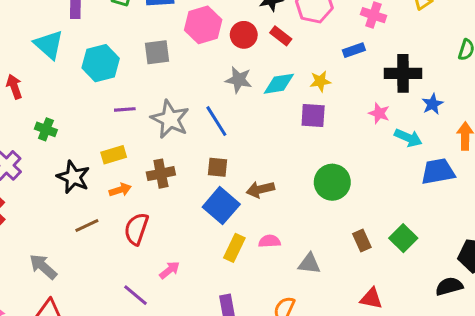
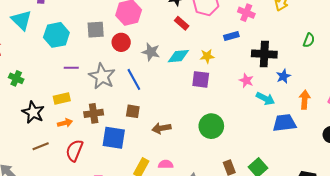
red circle: (244, 35) -> (121, 42), moved
blue square: (221, 206) -> (114, 138), moved, turned -35

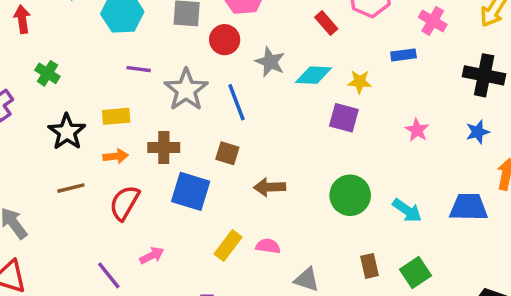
black cross: (264, 54) -> (484, 75), moved
cyan arrow: (265, 99) -> (407, 210), moved

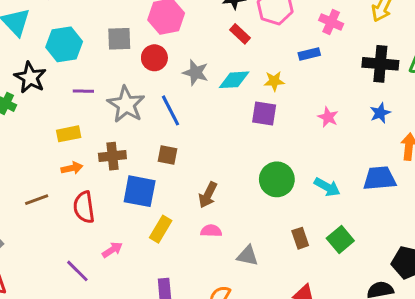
black star: (67, 132) -> (30, 77), moved
brown arrow: (270, 187) -> (208, 195), moved, turned -55
red semicircle: (125, 203) -> (84, 207), turned -32
yellow rectangle: (228, 246) -> (161, 229), moved

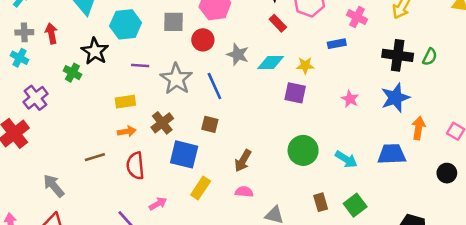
blue star: (380, 113) -> (395, 98), size x1.6
brown cross: (112, 156) -> (162, 123), turned -35

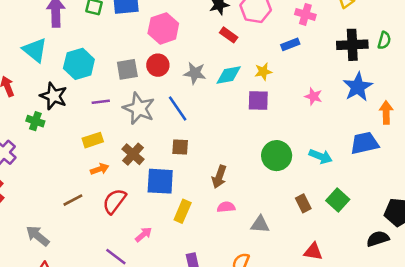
gray square: (174, 22) -> (127, 69), moved
red semicircle: (135, 166) -> (114, 201), turned 52

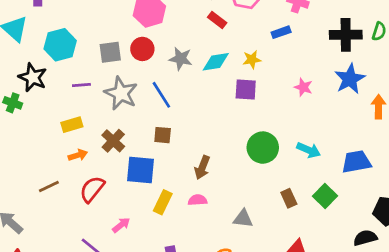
blue trapezoid: (365, 143) -> (356, 162), moved
pink semicircle: (226, 207) -> (198, 200), moved

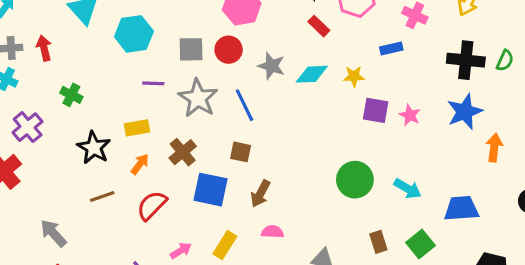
black star: (33, 77) -> (94, 148), moved
purple square: (246, 89) -> (376, 110), moved
orange arrow: (78, 155) -> (140, 164), turned -42
brown arrow: (202, 167) -> (260, 194), moved
yellow rectangle: (163, 202) -> (225, 245), moved

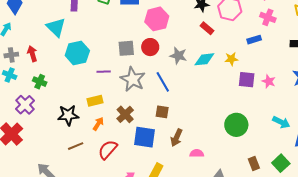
cyan hexagon: (134, 34) -> (77, 53), moved
green cross: (71, 95) -> (40, 82), moved
black star: (94, 148) -> (68, 115), turned -30
cyan arrow: (408, 189) -> (281, 122), moved
pink semicircle: (273, 232) -> (197, 153), moved

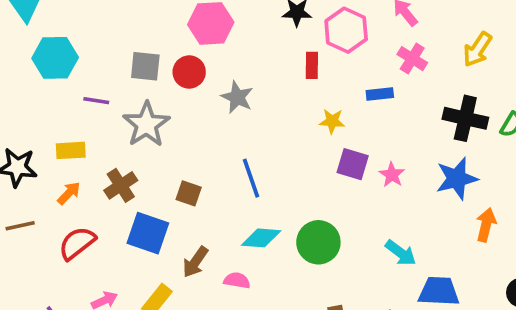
red rectangle: (207, 28) -> (312, 65), moved, turned 40
cyan diamond: (204, 59) -> (261, 238), moved
blue line: (163, 82) -> (251, 178), moved
brown arrow: (176, 138) -> (195, 262), moved

